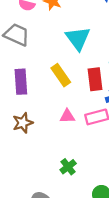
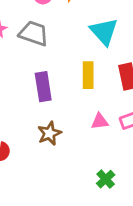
yellow rectangle: (61, 75) -> (88, 75), turned 40

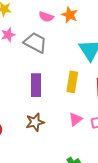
pink triangle: (100, 121) -> (75, 119), turned -40

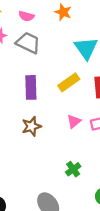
pink semicircle: (46, 17) -> (26, 16), moved
yellow rectangle: (72, 82) -> (69, 82), turned 48

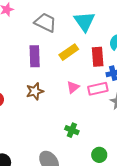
gray trapezoid: (28, 43) -> (45, 22), moved
green cross: (73, 169) -> (72, 130), turned -32

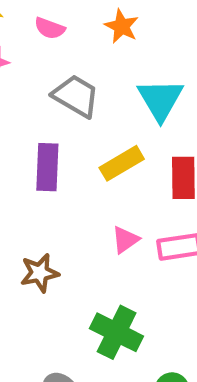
brown star: (35, 91) -> (40, 273), moved
green cross: (72, 130) -> (117, 332), size x1.6

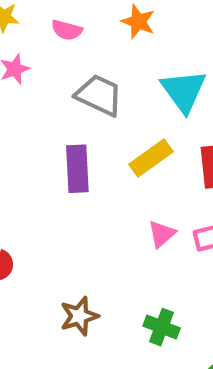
brown star: (40, 273) -> (79, 316), moved
green cross: (117, 332) -> (162, 327), size x0.7

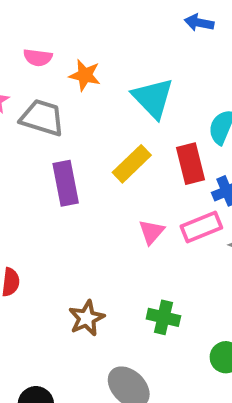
orange star: (138, 22) -> (85, 75), moved
gray trapezoid: (99, 95) -> (42, 118), moved

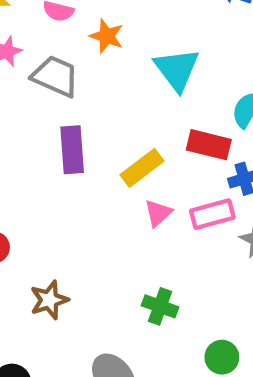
yellow rectangle: (132, 164) -> (142, 168), moved
red rectangle: (190, 164) -> (209, 145), turned -69
brown star: (87, 318) -> (49, 300), moved

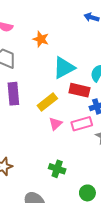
orange star: (107, 36) -> (41, 39), moved
cyan triangle: (177, 69) -> (64, 68), moved, turned 40

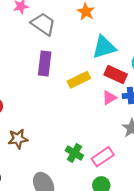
pink triangle: (55, 124) -> (109, 98), moved
pink rectangle: (82, 124) -> (103, 157), moved, turned -30

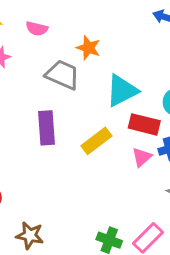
gray trapezoid: (43, 24) -> (63, 75), moved
brown star: (18, 139) -> (30, 235), turned 30

